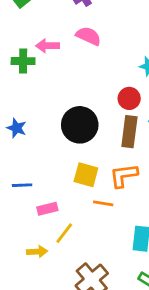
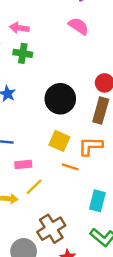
pink arrow: (48, 46) -> (19, 28), moved
green cross: (23, 61) -> (23, 53), moved

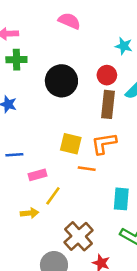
black circle: (60, 99) -> (61, 81), moved

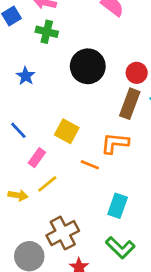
yellow square: (71, 144) -> (67, 131), moved
blue line: (14, 155) -> (18, 130), turned 36
pink rectangle: (37, 175) -> (37, 158), turned -54

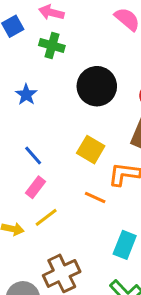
blue line: (18, 130) -> (33, 155), moved
yellow square: (67, 131) -> (91, 150), moved

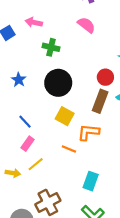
green cross: (52, 46) -> (51, 47), moved
black circle: (97, 86) -> (58, 83), moved

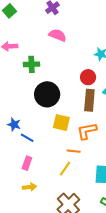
blue star: (19, 80) -> (14, 125), moved
pink rectangle: (28, 144) -> (27, 163), moved
yellow line: (36, 164) -> (65, 169), moved

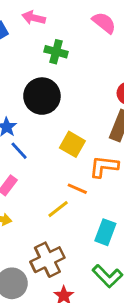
black circle: (47, 94) -> (42, 96), moved

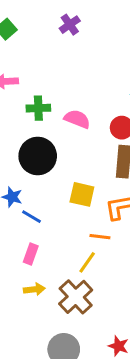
pink semicircle: (104, 23) -> (77, 119), moved
brown cross: (47, 260) -> (76, 297), moved

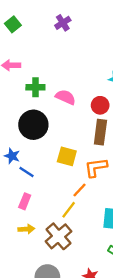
orange line: (100, 237) -> (79, 190), turned -56

